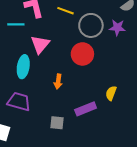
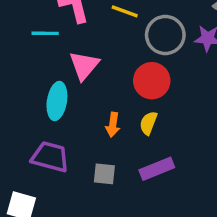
yellow semicircle: (111, 93) -> (148, 123), moved
gray square: (57, 123) -> (104, 174), moved

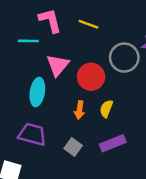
gray circle: (165, 35) -> (124, 58), moved
red circle: (152, 81) -> (91, 77), moved
gray square: (104, 174) -> (73, 147), turned 30

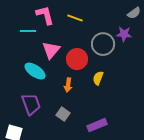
cyan ellipse: (37, 92) -> (35, 71), turned -65
yellow semicircle: (106, 109) -> (98, 78), moved
purple trapezoid: (32, 134) -> (31, 104), turned 55
purple rectangle: (113, 143) -> (97, 125), moved

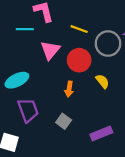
yellow line: (75, 18) -> (79, 29), moved
cyan ellipse: (35, 71) -> (17, 80), moved, turned -60
yellow semicircle: (98, 78) -> (102, 81), turned 120

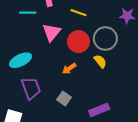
gray circle: (108, 44) -> (105, 39), moved
orange arrow: (69, 89) -> (69, 69), turned 48

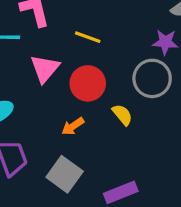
gray circle: (105, 39) -> (152, 78), moved
gray square: (64, 99) -> (65, 174), size x1.5

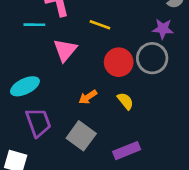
red circle: (88, 83) -> (119, 62), moved
yellow semicircle: (122, 115) -> (125, 101), moved

